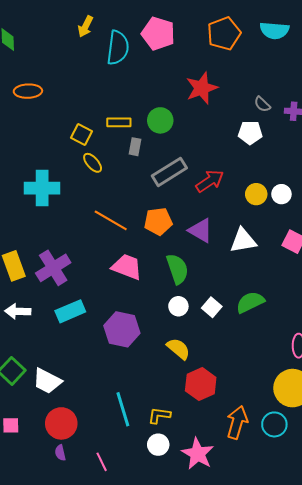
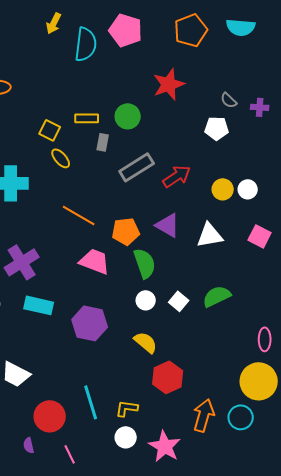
orange pentagon: (158, 221) -> (126, 231), moved
cyan rectangle: (70, 311) -> (39, 305), turned 36
red circle: (61, 423) -> (50, 416), moved

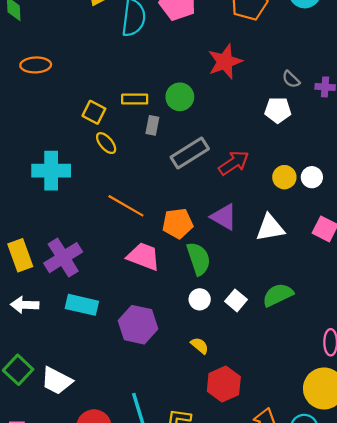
yellow semicircle: (146, 342) -> (200, 346), size x0.7

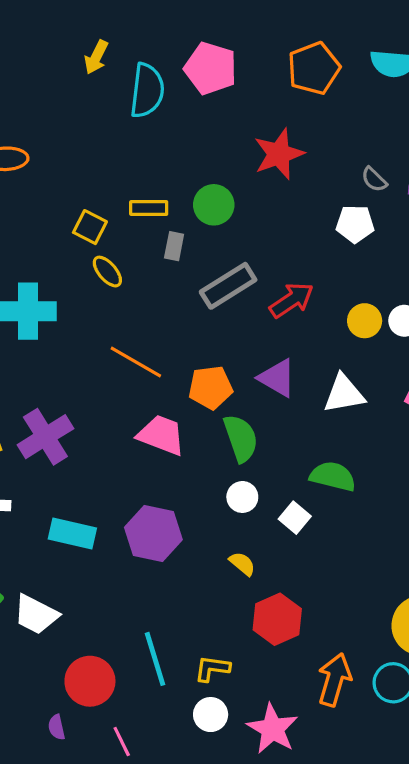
green semicircle: (278, 295) -> (333, 476), moved, turned 40
white square: (236, 300) -> (295, 518), moved
cyan rectangle: (82, 305) -> (72, 534), moved

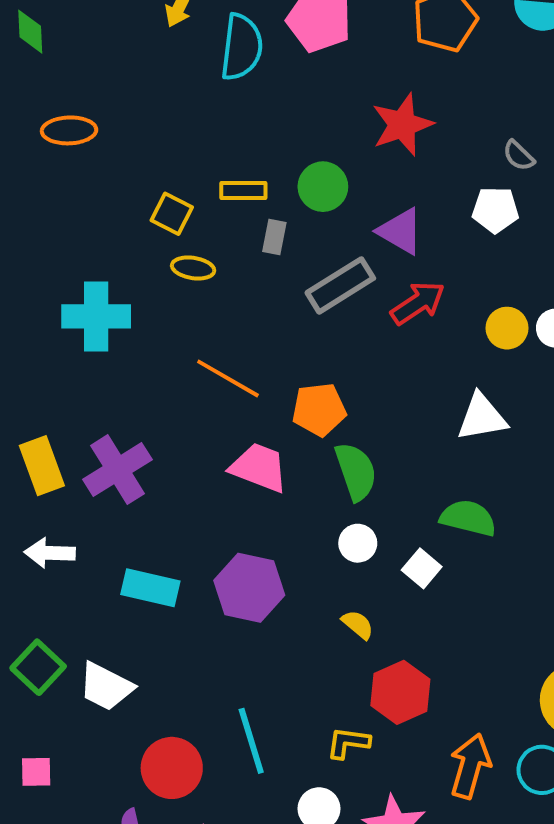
yellow ellipse: (107, 272) -> (193, 268), turned -40
purple triangle: (277, 378) -> (400, 231), moved
yellow L-shape: (212, 668) -> (348, 743), moved

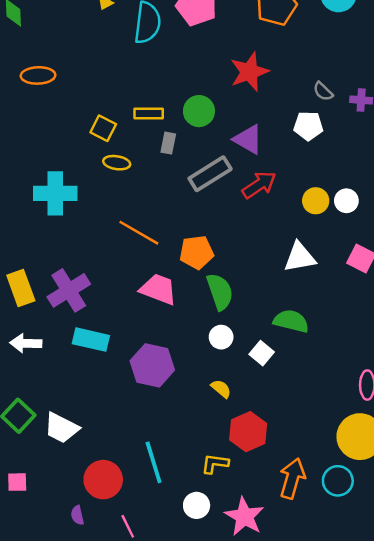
cyan rectangle: (150, 588) -> (91, 340), moved

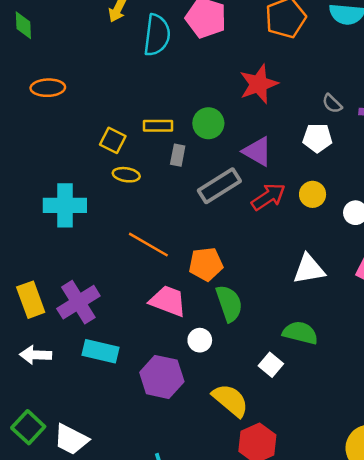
yellow circle: (316, 201) -> (313, 194), moved
white circle: (221, 337) -> (200, 340), moved
yellow semicircle: (221, 389) -> (230, 400), size x1.8

